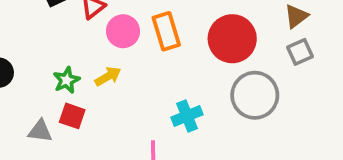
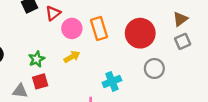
yellow arrow: (108, 76) -> (72, 57), moved
gray circle: (255, 95) -> (154, 69), size x0.7
red square: (72, 116) -> (40, 81), turned -35

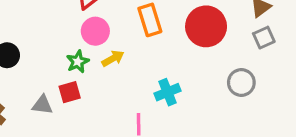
pink circle: (72, 28) -> (95, 31), moved
green star: (37, 59) -> (78, 62), moved
gray circle: (154, 69) -> (241, 83), moved

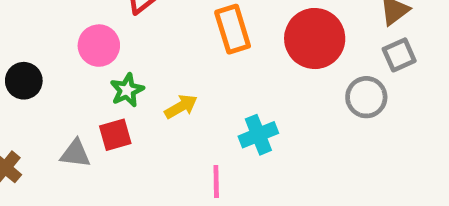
pink circle: (95, 31) -> (99, 46), moved
yellow arrow: (113, 58) -> (181, 107), moved
gray circle: (241, 83) -> (366, 97), moved

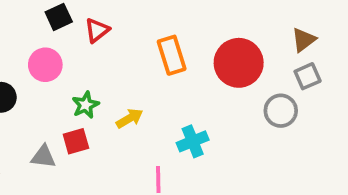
pink circle: (99, 46) -> (45, 65), moved

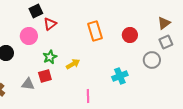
red triangle: (97, 30) -> (50, 24), moved
red circle: (239, 63) -> (130, 35), size x0.6
cyan cross: (193, 141) -> (120, 76), moved

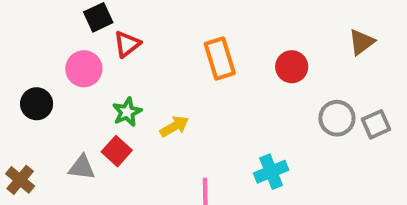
gray square: (166, 42) -> (376, 124), moved
red square: (45, 76) -> (117, 151), turned -32
cyan cross: (120, 76) -> (271, 172), moved

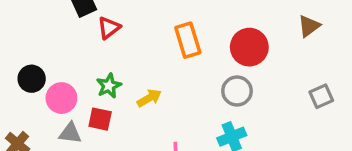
red circle: (292, 67) -> (249, 47), size x1.4
pink circle: (84, 69) -> (61, 98), moved
gray circle: (337, 118) -> (237, 91), moved
red square: (117, 151) -> (100, 119), turned -30

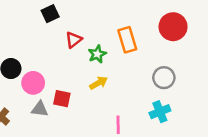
red triangle: (109, 28) -> (74, 40), moved
red circle: (249, 47) -> (173, 27), moved
green star: (109, 86) -> (97, 54), moved

